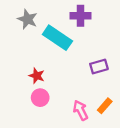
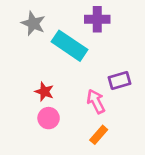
orange rectangle: (105, 106) -> (99, 135), moved
pink arrow: (80, 110) -> (96, 101), moved

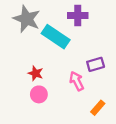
gray star: (33, 23) -> (27, 19), size x1.4
orange rectangle: (99, 135) -> (98, 108), moved

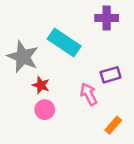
purple cross: (78, 16) -> (107, 18), moved
gray star: (27, 19) -> (23, 57), moved

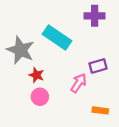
pink arrow: (89, 94) -> (79, 83), turned 60
orange rectangle: (113, 125) -> (100, 110), turned 56

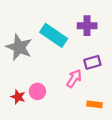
purple cross: (95, 16) -> (87, 26), moved
red star: (36, 75) -> (18, 97), moved

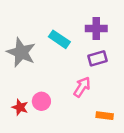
cyan rectangle: (54, 35) -> (59, 39), size x0.7
purple rectangle: (92, 62) -> (98, 58), moved

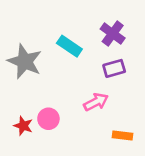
purple cross: (96, 29) -> (113, 34), turned 36
pink arrow: (82, 87) -> (96, 102), turned 30

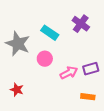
purple rectangle: (114, 68) -> (91, 69), moved
pink circle: (48, 119) -> (45, 59), moved

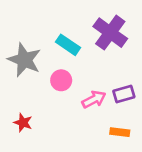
purple cross: (81, 24) -> (110, 33), size x1.4

